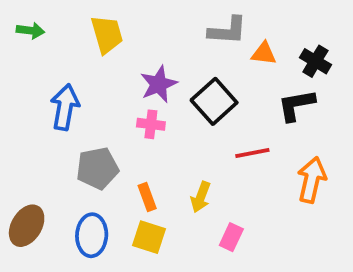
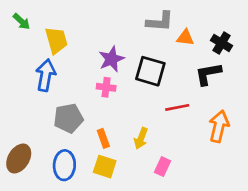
green arrow: (30, 31) -> (21, 21), turned 36
yellow trapezoid: (107, 34) -> (56, 40), moved
black square: (214, 101) -> (150, 71), turned -32

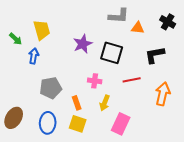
green arrow: (21, 21) -> (16, 39), moved
black cross: (222, 43) -> (168, 22), moved
blue arrow: (46, 75) -> (34, 56), size x0.7
pink cross: (106, 87) -> (95, 81), moved
pink rectangle: (162, 167) -> (121, 124), size x1.5

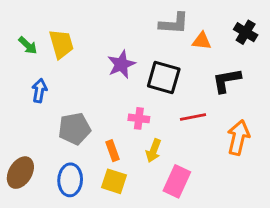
green arrow: (16, 39) -> (28, 45), moved
blue arrow: (34, 56) -> (39, 91), moved

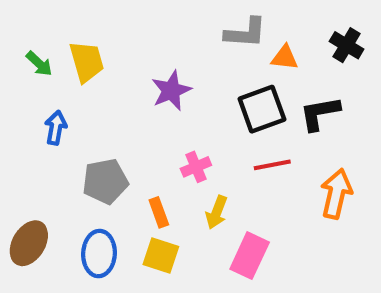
black square: (164, 78) -> (262, 109), moved, turned -36
pink cross: (139, 118) -> (196, 167), turned -30

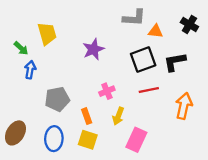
green arrow: (39, 64) -> (21, 48), moved

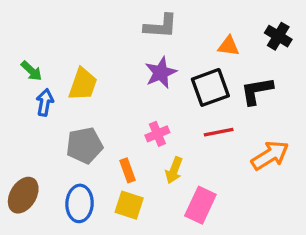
gray L-shape: (134, 18) -> (161, 26), moved
yellow trapezoid: (47, 34) -> (83, 84), moved, turned 35
purple star: (93, 49) -> (161, 73), moved
orange arrow: (184, 106) -> (270, 155), turned 45

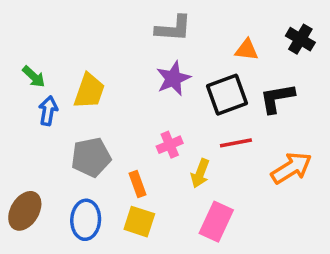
yellow arrow: (174, 170) -> (200, 173), moved

